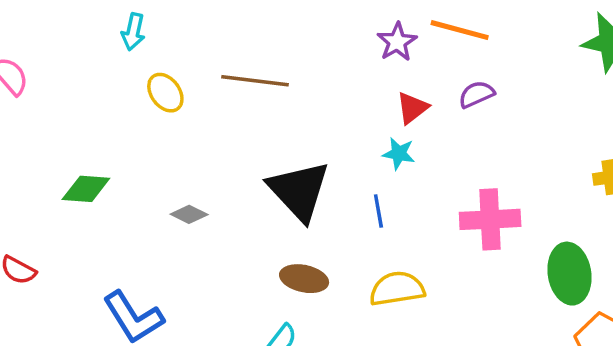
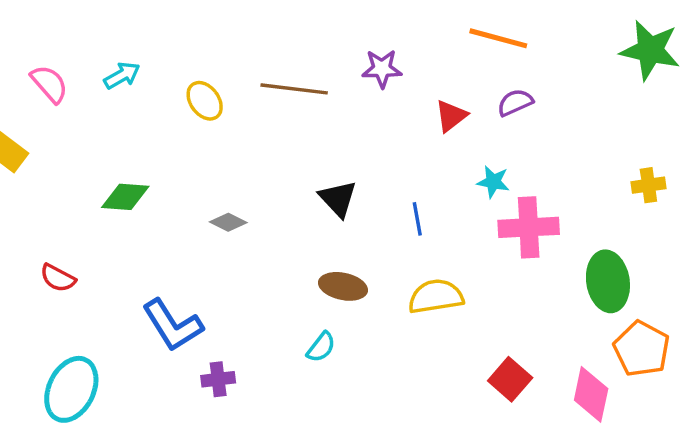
cyan arrow: (133, 32) -> (122, 75), moved, turned -132
purple star: (397, 42) -> (382, 69), moved, turned 30
cyan star: (399, 153) -> (493, 182), moved
black triangle: (299, 191) -> (338, 199), size x0.6

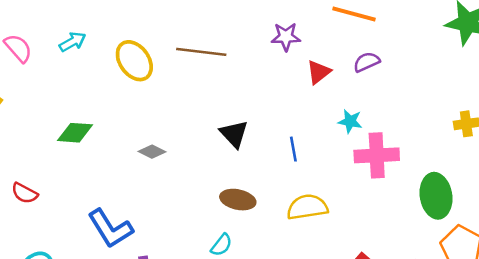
purple star: (382, 69) -> (286, 37), moved
yellow ellipse: (205, 101) -> (134, 61), size x1.4

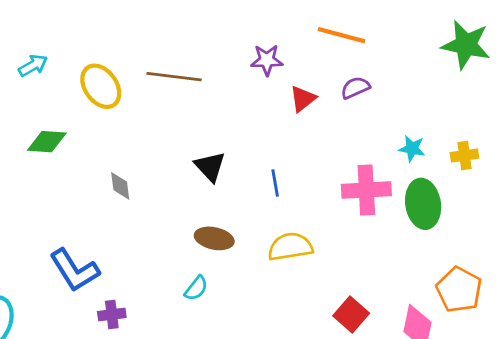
cyan star: (350, 121) -> (412, 149), moved
green diamond: (75, 133) -> (47, 142), moved
gray diamond: (152, 152) -> (120, 186), turned 56
green ellipse: (436, 196) -> (423, 204), moved

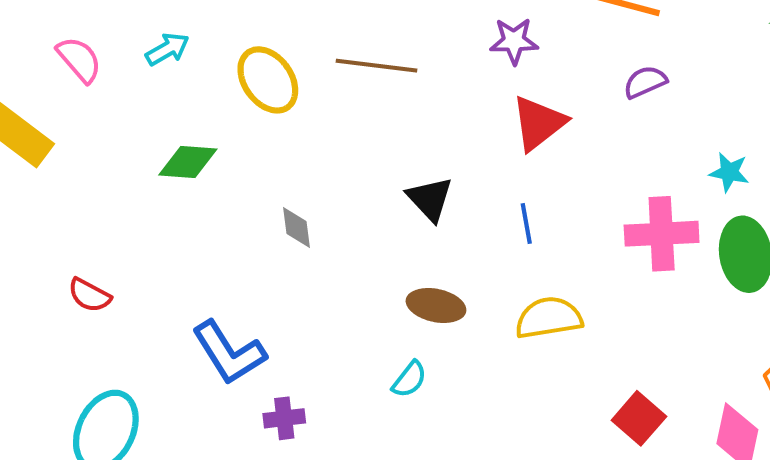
red triangle: (303, 99) -> (539, 123), moved, size x1.4

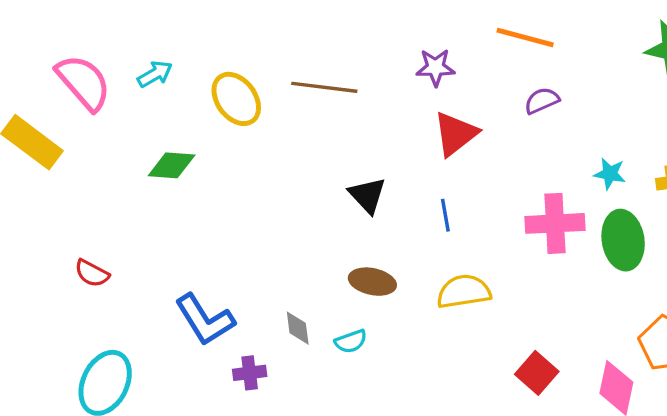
pink semicircle: (79, 59) -> (84, 82), size x1.5
gray diamond: (297, 228) -> (298, 328), moved
cyan semicircle: (409, 379) -> (351, 341), turned 32

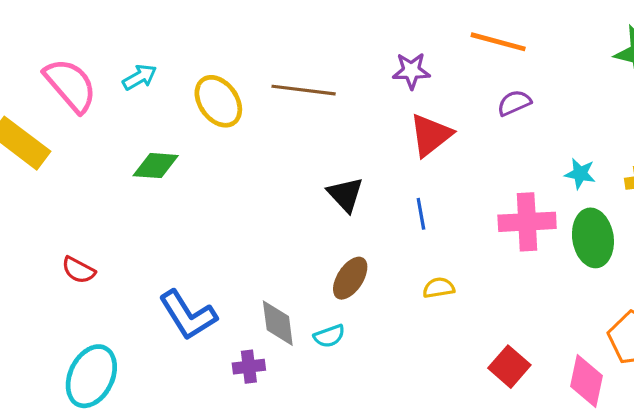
brown ellipse: (372, 282) -> (350, 278), turned -69
yellow semicircle: (464, 292) -> (439, 288), size x0.6
gray diamond: (298, 328) -> (278, 323), size x1.4
purple cross: (250, 373) -> (249, 367), moved

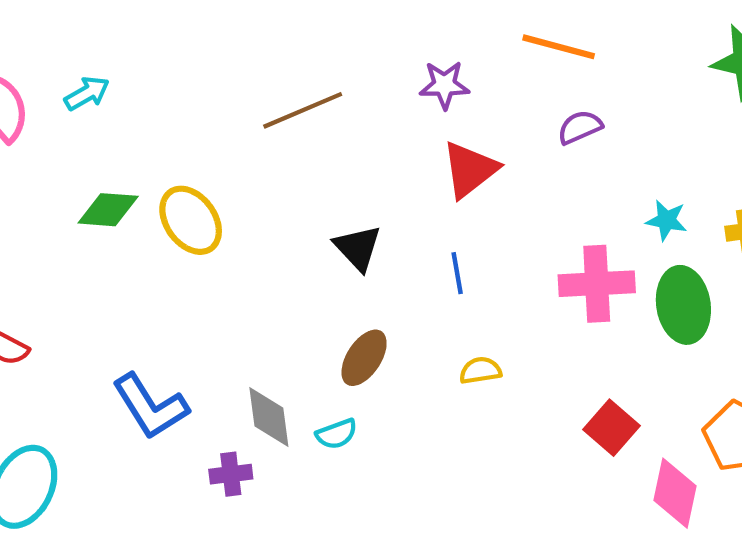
brown line: (304, 90) -> (303, 110), turned -30
yellow ellipse: (218, 101) -> (191, 220), moved
red square: (509, 367) -> (612, 428), moved

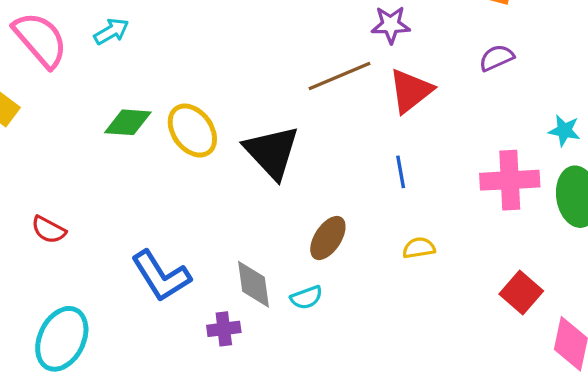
brown line: (303, 110) -> (339, 76), moved
black triangle: (358, 248) -> (272, 152), moved, size x1.5

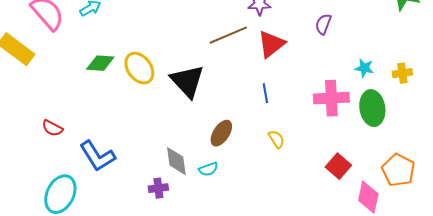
purple semicircle: (497, 58) -> (323, 24), turned -45
yellow semicircle: (419, 248) -> (276, 139), turned 66
blue L-shape: (161, 276) -> (97, 156), moved

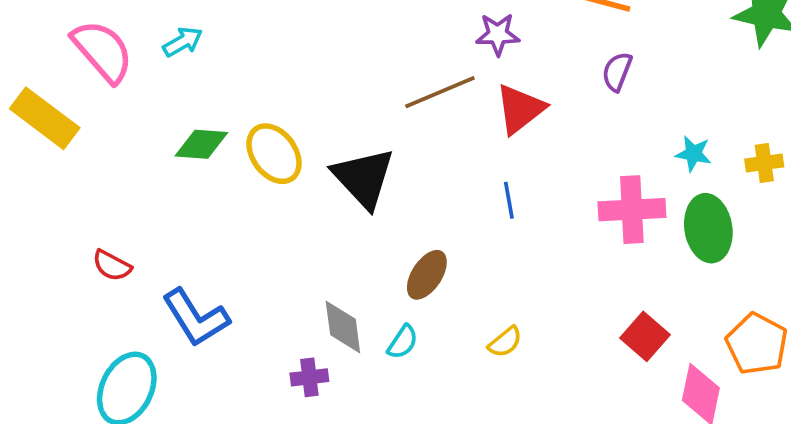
yellow semicircle: (276, 139) -> (505, 342), moved, turned 84
cyan semicircle: (208, 169) -> (403, 342), turned -36

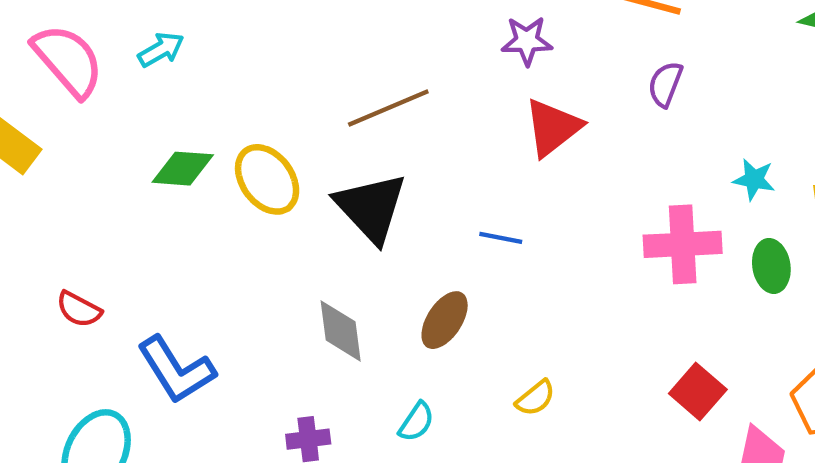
brown line: (440, 92) -> (388, 108), moved
blue line: (509, 200) -> (501, 238), moved, turned -69
green ellipse: (708, 228) -> (771, 266), size x0.7
gray diamond: (343, 327) -> (341, 331), moved
cyan semicircle: (403, 342) -> (416, 422), moved

